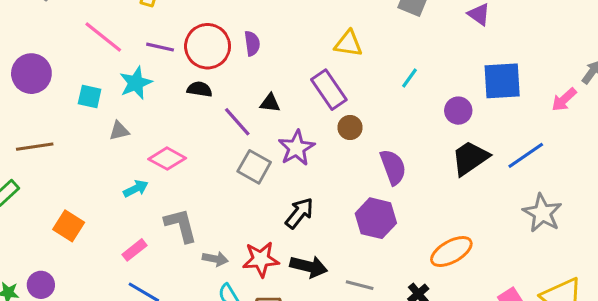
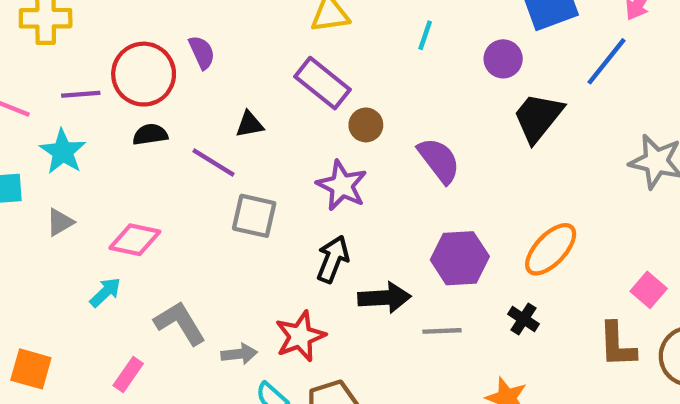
purple star: (296, 148) -> (342, 185), moved
blue line: (526, 155) -> (607, 61), moved
purple hexagon: (376, 218) -> (460, 258), moved
black arrow: (309, 266) -> (384, 298), moved

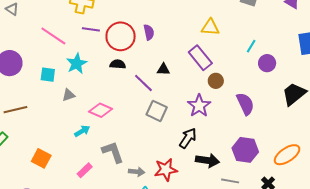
purple circle: (503, 59) -> (267, 63), moved
purple line: (81, 94) -> (91, 29), moved

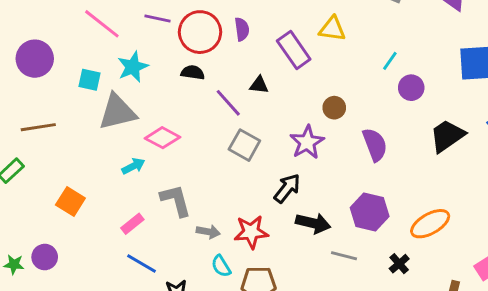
purple rectangle: (200, 58) -> (294, 50), moved
gray triangle: (69, 95) -> (117, 112), size x2.0

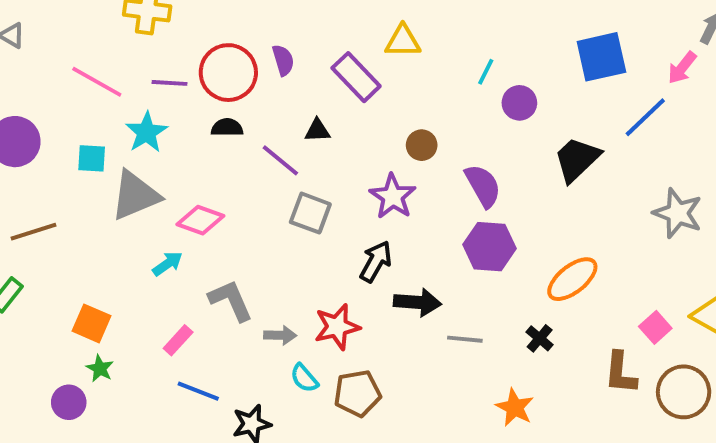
purple line: (158, 19) -> (170, 83), moved
purple hexagon: (370, 212) -> (489, 247), moved
green star: (14, 264) -> (100, 369), moved, turned 30

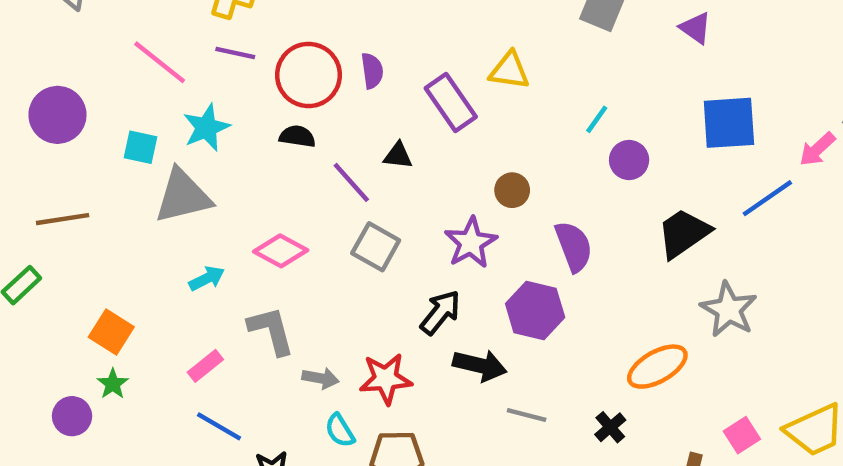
purple line: (170, 83) -> (235, 53), moved
gray star: (678, 213) -> (729, 310), moved
pink diamond: (200, 220) -> (281, 251), moved
purple hexagon: (489, 247) -> (535, 311), moved

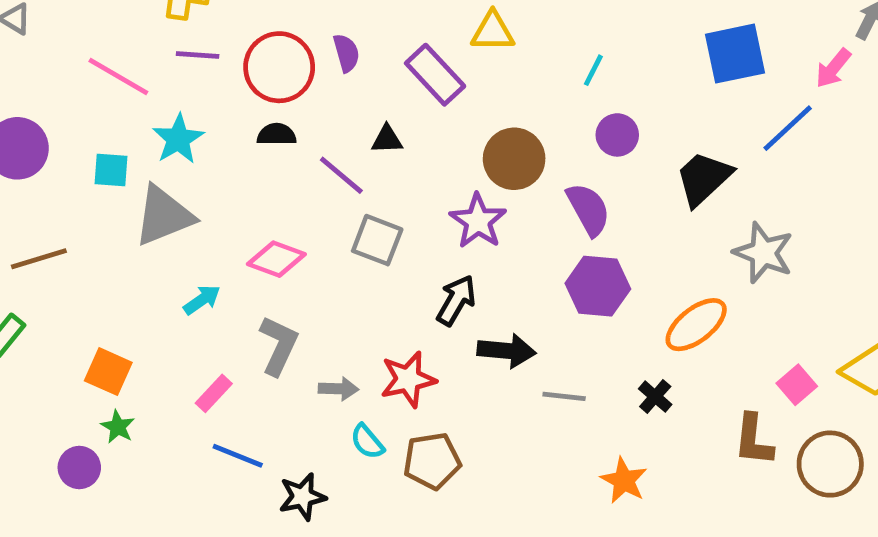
purple circle: (629, 160) -> (617, 135), moved
brown circle: (512, 190) -> (514, 159), size x1.6
purple hexagon: (535, 311) -> (598, 286), moved
gray L-shape: (271, 331) -> (279, 345), turned 48

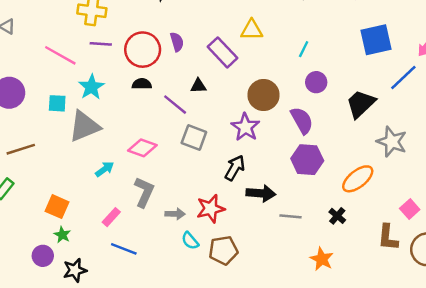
black star: (302, 497) -> (75, 270), moved

